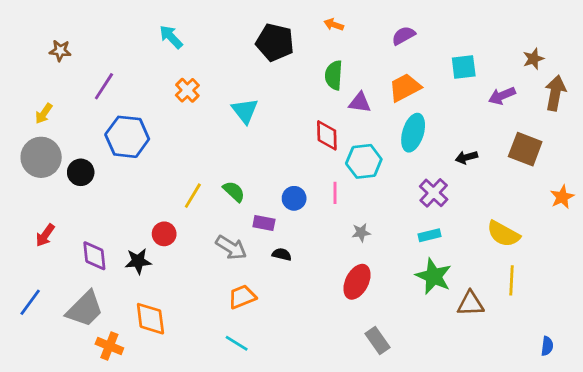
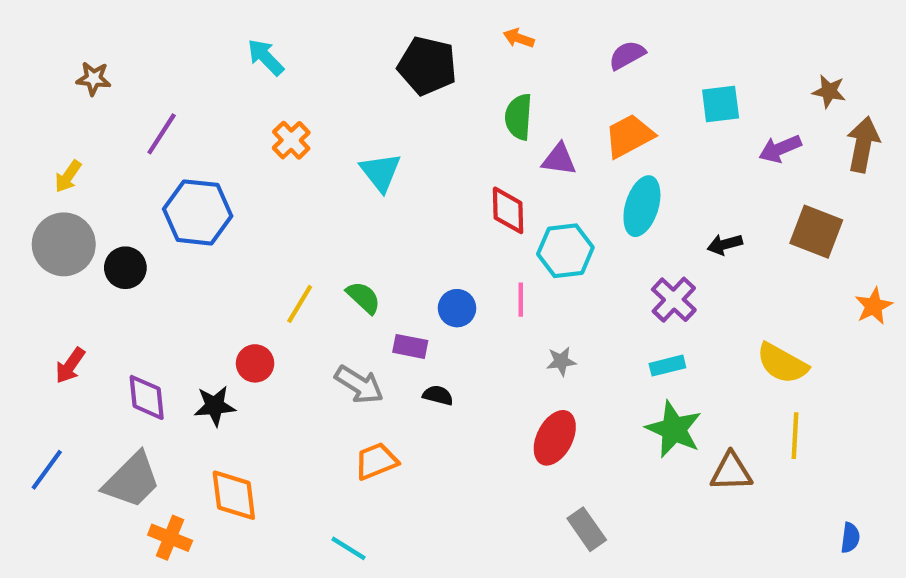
brown star: (533, 59) -> (829, 91), turned 30
cyan line: (237, 343) -> (349, 548), moved

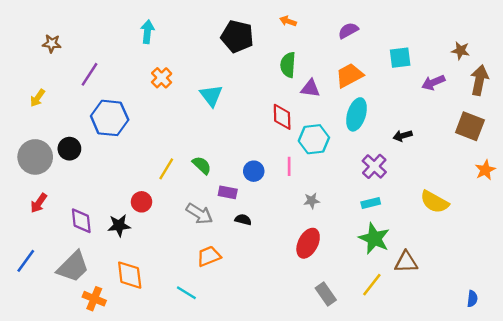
cyan arrow: (266, 57) -> (147, 32), turned 50
brown square: (816, 232) -> (470, 126), moved
gray circle: (64, 244) -> (35, 157), moved
yellow line: (795, 436) -> (372, 285), moved, turned 35
cyan line: (349, 548) -> (186, 293), moved

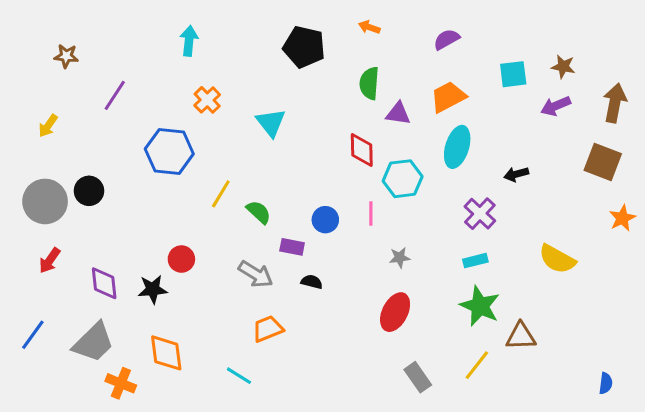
brown star: (460, 51) -> (563, 67), moved
blue hexagon: (110, 118) -> (169, 151), moved
yellow line: (166, 169) -> (221, 194), moved

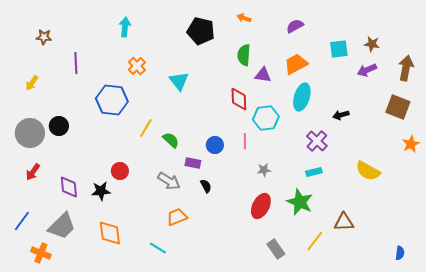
purple line: (115, 95) -> (76, 63), turned -35
black semicircle: (312, 282) -> (206, 186), turned 48
green star: (480, 306) -> (300, 202), moved
orange cross: (121, 383) -> (41, 253), moved

